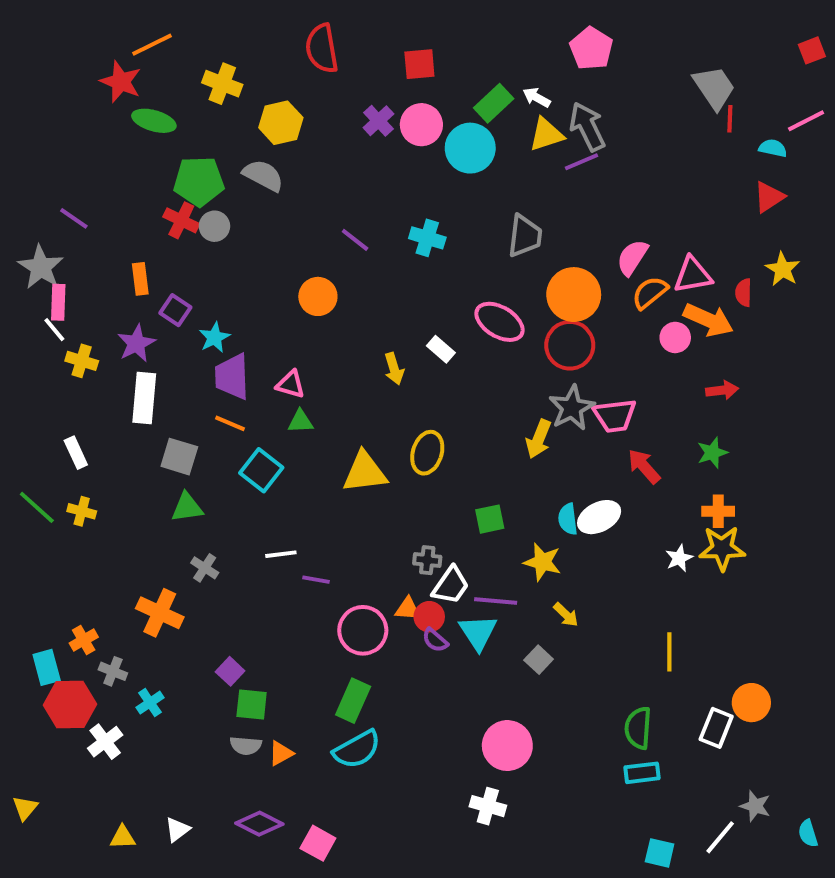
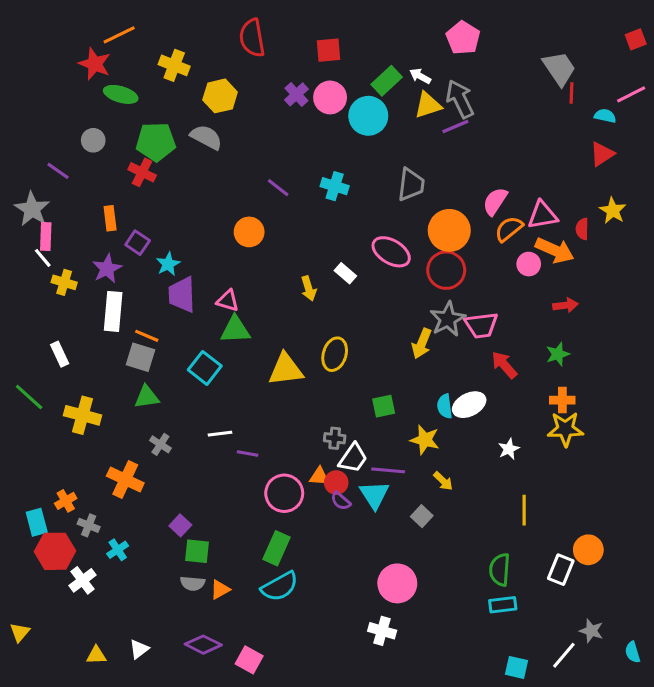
gray circle: (214, 226) -> (93, 140), moved
green triangle: (300, 421) -> (235, 330), size x1.5
orange line: (230, 423) -> (147, 336), moved
yellow cross: (82, 511) -> (83, 415), moved, size x1.6
white star: (679, 558) -> (509, 449), moved

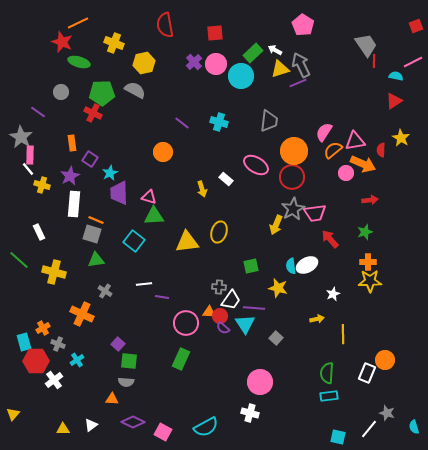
yellow arrow: (443, 481) -> (317, 319), moved, turned -56
cyan semicircle: (280, 586) -> (206, 427), moved
orange triangle: (220, 590) -> (112, 399), moved, turned 32

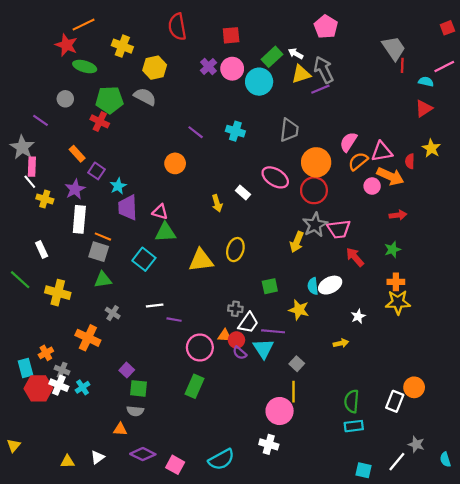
orange rectangle: (72, 143) -> (77, 154), turned -35
yellow line: (343, 334) -> (294, 392), moved
white cross: (54, 380) -> (59, 385), moved, turned -30

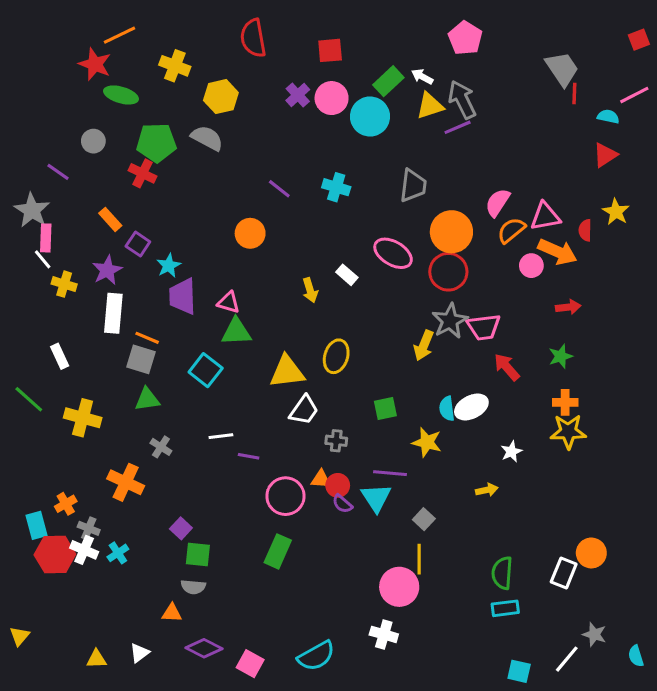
white trapezoid: (248, 323) -> (304, 410), moved

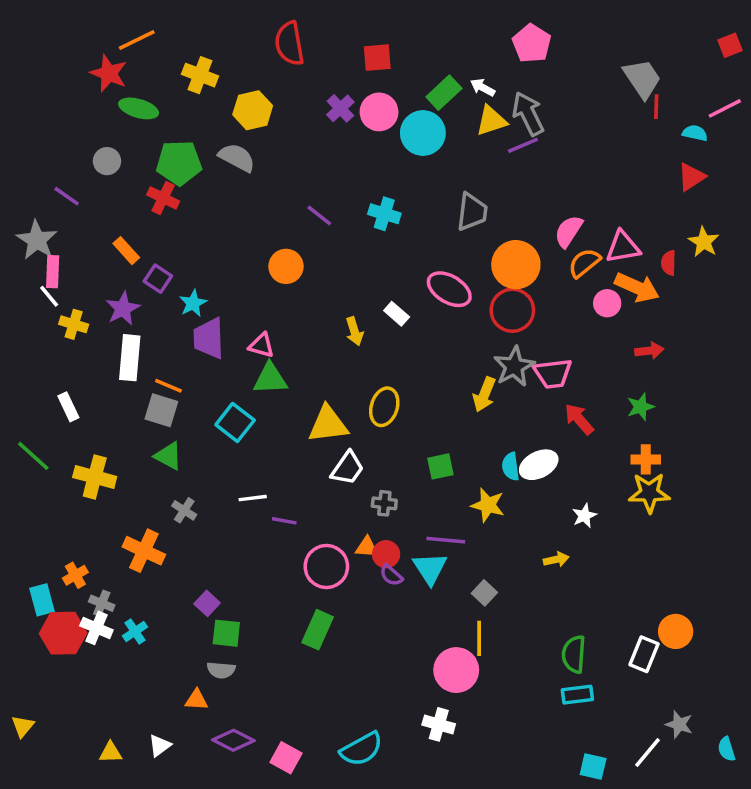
green triangle: (147, 399) -> (168, 456), turned 36

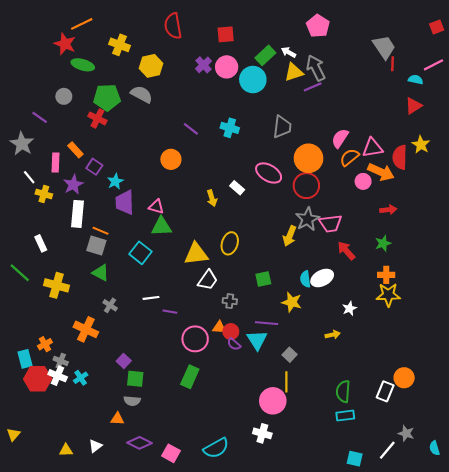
red semicircle: (669, 263) -> (400, 157), size x1.6
pink rectangle: (53, 272) -> (55, 162), moved

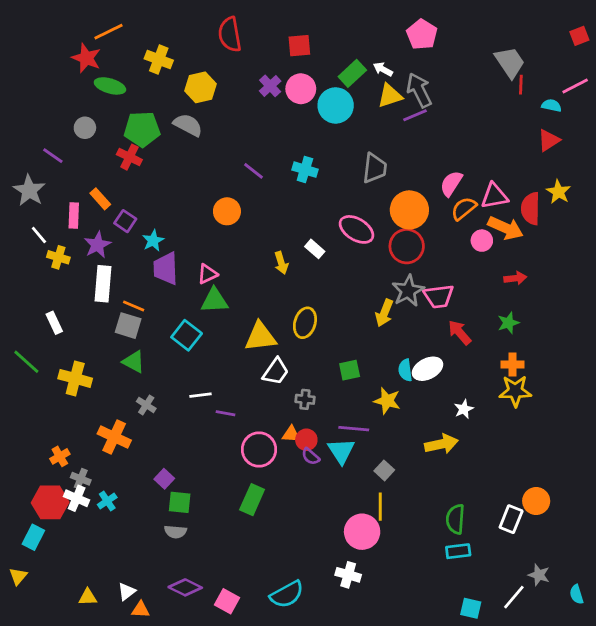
pink triangle: (156, 207) -> (207, 274), turned -42
yellow arrow: (333, 335) -> (441, 444), size x1.6
cyan rectangle: (25, 359) -> (33, 537), moved, turned 42
orange triangle: (117, 419) -> (141, 610), moved

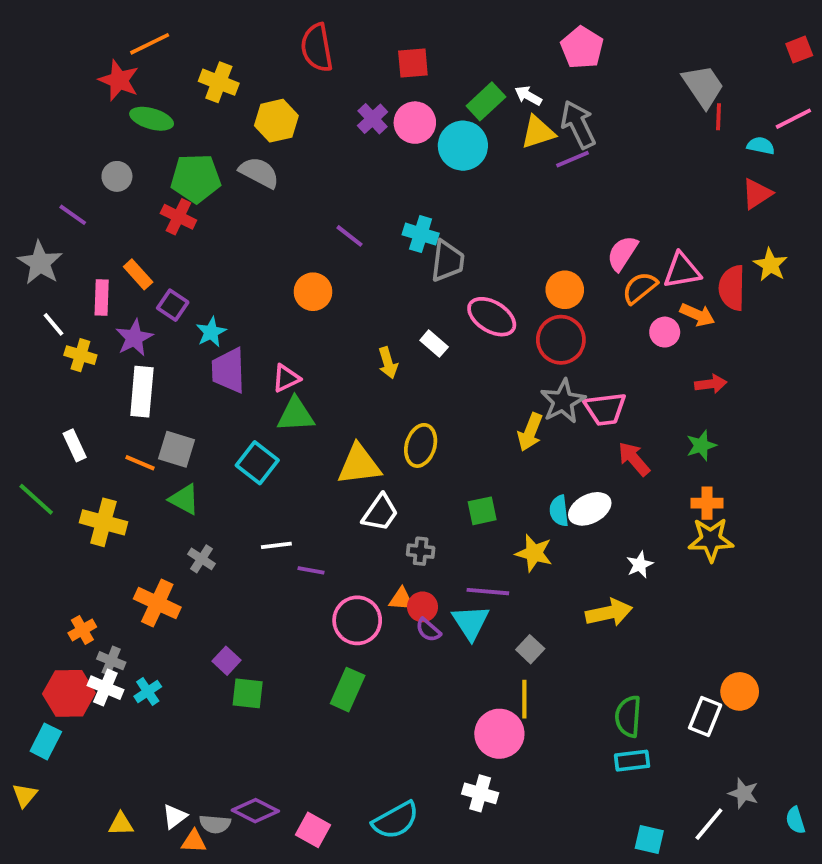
gray trapezoid: (375, 168) -> (448, 261), moved
orange circle: (409, 210) -> (565, 290), size x0.7
orange arrow: (506, 228) -> (697, 315), size x0.7
orange line: (134, 306) -> (140, 463), moved
gray semicircle: (175, 532) -> (215, 824), moved

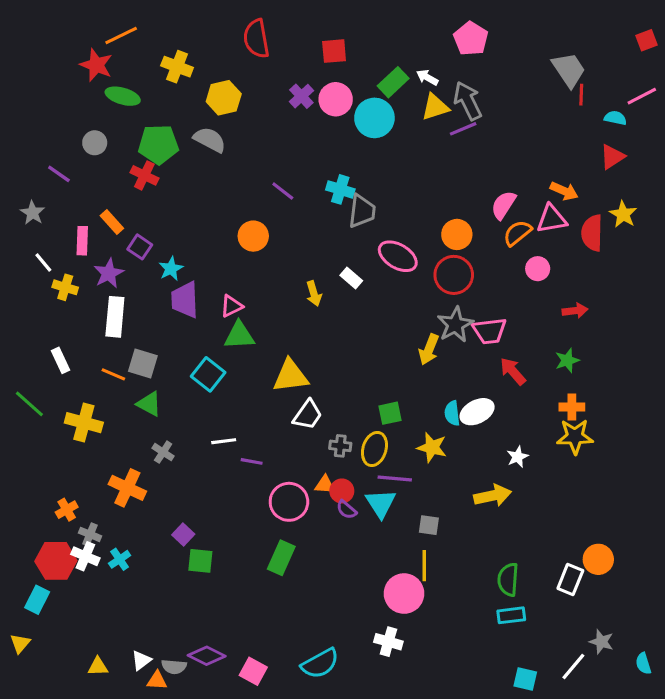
gray star: (40, 263) -> (33, 213), size x0.7
orange arrow: (697, 315) -> (564, 191), moved
yellow ellipse: (421, 445) -> (374, 449), moved
gray square: (530, 649) -> (429, 525), turned -35

